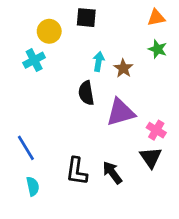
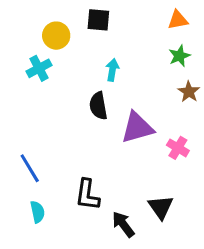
green star: (158, 49) -> (179, 56), turned 30
brown star: (123, 68) -> (189, 92), moved
black triangle: (151, 158) -> (161, 207), moved
black arrow: (112, 173) -> (123, 224), moved

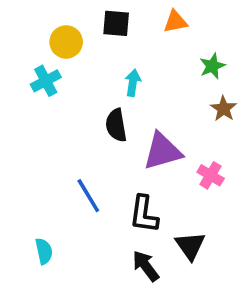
orange triangle: (178, 20) -> (175, 22), moved
blue line: (30, 168) -> (88, 196), moved
black L-shape: (87, 195) -> (144, 214), moved

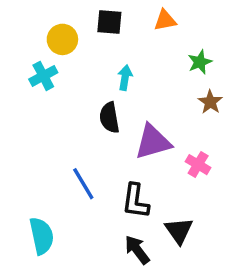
cyan semicircle: (44, 251) -> (42, 236), size x1.5

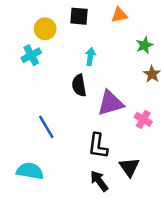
blue line: (83, 184) -> (46, 127), moved
cyan semicircle: (42, 236) -> (30, 171), turned -68

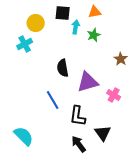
green star: (144, 45) -> (94, 35), moved
cyan arrow: (90, 56) -> (76, 27), moved
blue line: (46, 127) -> (53, 100), moved
cyan semicircle: (30, 171) -> (24, 136), turned 35

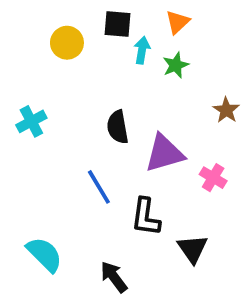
orange triangle: (95, 12) -> (178, 22), turned -32
cyan cross: (25, 44) -> (31, 121), moved
black arrow: (79, 144) -> (114, 277), moved

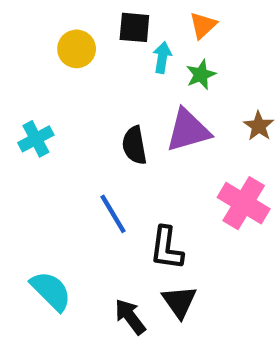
purple triangle: (164, 153) -> (188, 130), moved
pink cross: (213, 178) -> (244, 203), size x1.6
black triangle: (192, 249) -> (179, 302), moved

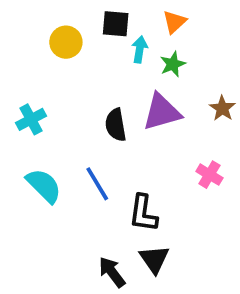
pink cross: (244, 203) -> (209, 175), size x0.6
cyan semicircle: (51, 291) -> (44, 186), moved

